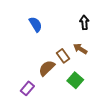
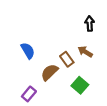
blue semicircle: (36, 24) -> (28, 51), moved

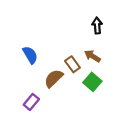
green square: (80, 85) -> (92, 82), moved

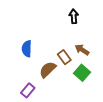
black arrow: (97, 26) -> (74, 16), moved
blue semicircle: (30, 55) -> (27, 49), turned -147

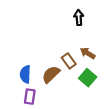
blue semicircle: (27, 49) -> (25, 74), moved
purple rectangle: (28, 90) -> (30, 97), turned -32

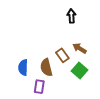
brown semicircle: (51, 74) -> (46, 67), turned -60
purple rectangle: (30, 97) -> (39, 87), moved

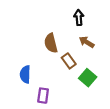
brown arrow: (80, 48) -> (87, 42), moved
brown semicircle: (46, 67) -> (51, 43), moved

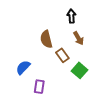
brown arrow: (87, 42) -> (78, 38), turned -152
blue semicircle: (25, 74) -> (23, 67), turned 42

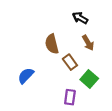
black arrow: (71, 16) -> (80, 18), turned -56
purple rectangle: (39, 87) -> (70, 97), moved

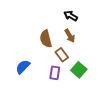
brown arrow: (88, 43) -> (70, 36), moved
purple rectangle: (70, 97) -> (55, 73), moved

